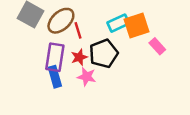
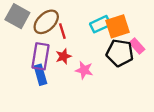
black pentagon: (104, 54) -> (120, 53), moved, turned 30
pink star: (87, 77) -> (84, 70), moved

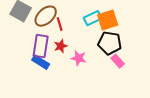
pink rectangle: (137, 46) -> (118, 61), moved
blue rectangle: (40, 75) -> (41, 62), turned -42

